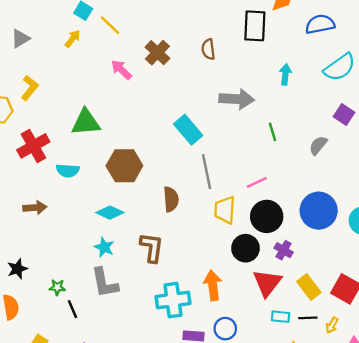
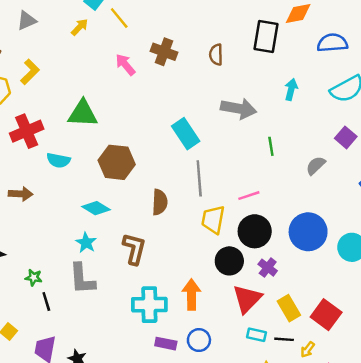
brown cross: (157, 53) -> (164, 52), turned -30

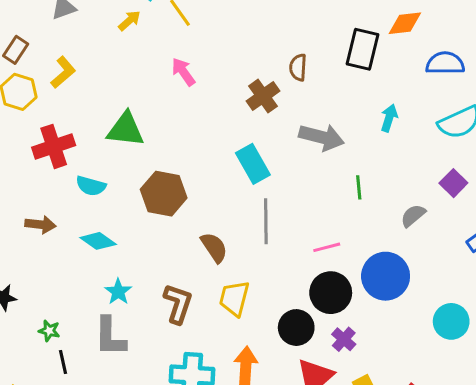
brown cross: (164, 52) -> (263, 96), moved, turned 30
brown semicircle: (160, 202) -> (214, 247), turned -40
cyan diamond: (96, 208) -> (98, 241), moved
yellow trapezoid: (213, 220) -> (234, 298), moved
blue circle: (308, 232) -> (386, 276), moved

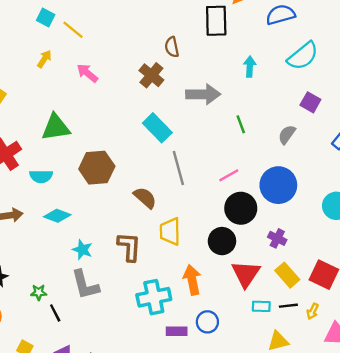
yellow arrow: (129, 21) -> (44, 59), moved
purple cross: (344, 339) -> (277, 238), moved

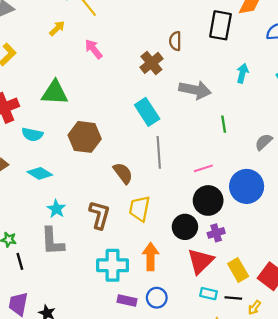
purple cross: (277, 238) -> (216, 233), moved, turned 35

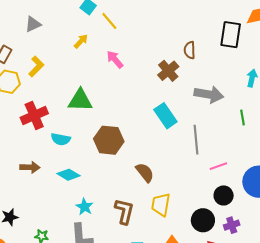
green line: (224, 124) -> (242, 118), moved
gray line: (159, 152) -> (196, 140), moved
black circle: (208, 200) -> (224, 195), size x0.7

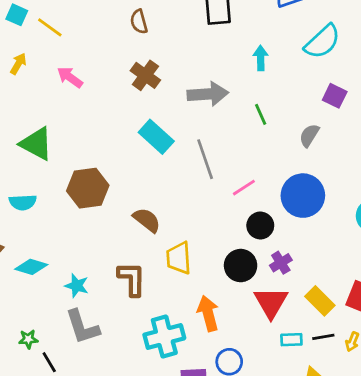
brown semicircle: (190, 50) -> (139, 22), moved
green triangle: (80, 100) -> (36, 144), turned 40
cyan diamond: (69, 175) -> (31, 267), moved

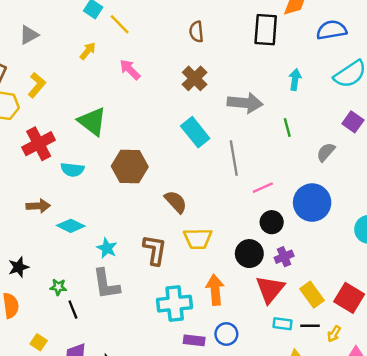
yellow trapezoid: (179, 258) -> (198, 239), turned -96

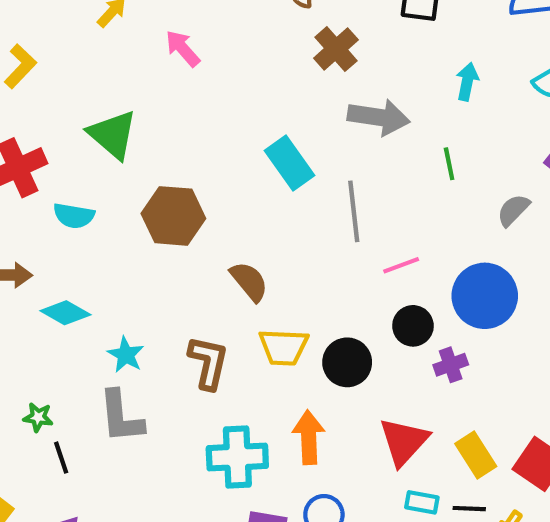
brown cross: (195, 78) -> (336, 49), moved
black circle: (249, 254) -> (347, 362), moved
purple cross: (284, 257) -> (451, 365), moved

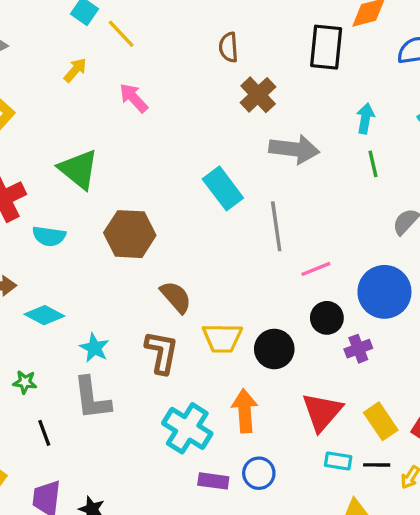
green line: (449, 164) -> (373, 164), moved
brown semicircle: (249, 281) -> (176, 297), moved
green star: (38, 417) -> (25, 382), moved
cyan cross: (237, 457) -> (187, 428), turned 36

